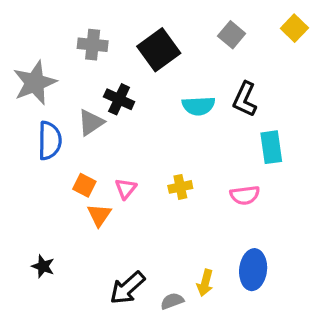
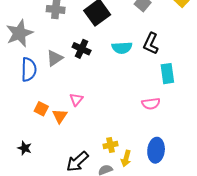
black cross: (119, 99) -> (82, 49), moved
orange square: (84, 185) -> (41, 109), moved
yellow cross: (180, 187) -> (111, 145), moved

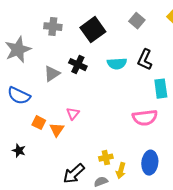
blue semicircle: (29, 69) -> (19, 96), moved, turned 115
pink semicircle: (151, 104) -> (145, 118), size x1.4
black star: (25, 148) -> (19, 151), moved

